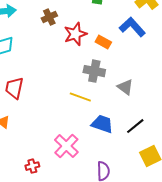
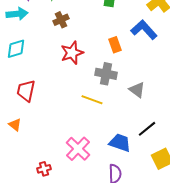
red star: (75, 34) -> (72, 53), moved
orange rectangle: (103, 42) -> (115, 45), turned 42
blue trapezoid: (102, 124) -> (120, 143), moved

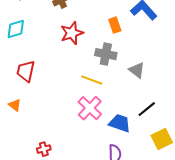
pink cross: (78, 149) -> (90, 108), moved

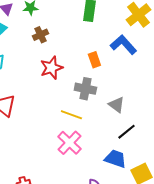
black line: (147, 109) -> (126, 132), moved
blue trapezoid: (120, 123) -> (115, 159), moved

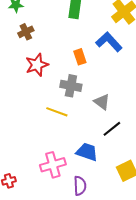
pink cross: (69, 143) -> (53, 165), moved, turned 30
blue trapezoid: (115, 159) -> (87, 152), moved

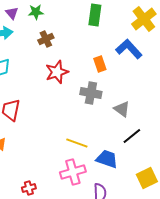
yellow line: (57, 112) -> (77, 143), moved

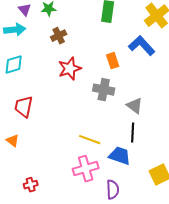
black line: (132, 136) -> (133, 133), moved, turned -48
red cross: (29, 188) -> (31, 185), moved

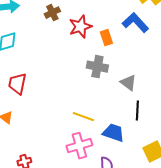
red star: (70, 69) -> (80, 27), moved
black line: (133, 133) -> (137, 111), moved

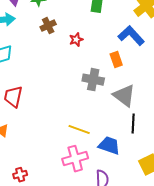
red star: (80, 27) -> (76, 40), size x0.6
orange rectangle: (106, 38) -> (116, 60), moved
gray triangle: (128, 83) -> (124, 96), size x1.4

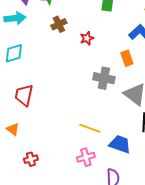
pink cross: (75, 159) -> (86, 157), size x0.7
red cross: (20, 175) -> (31, 159), moved

